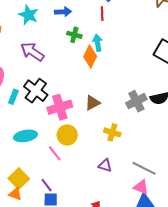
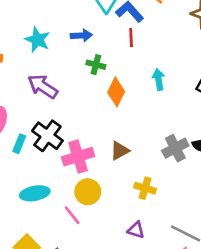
cyan arrow: (98, 43) -> (159, 79), moved

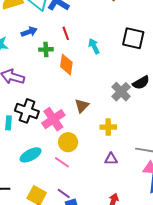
red line: (131, 37) -> (66, 33), moved

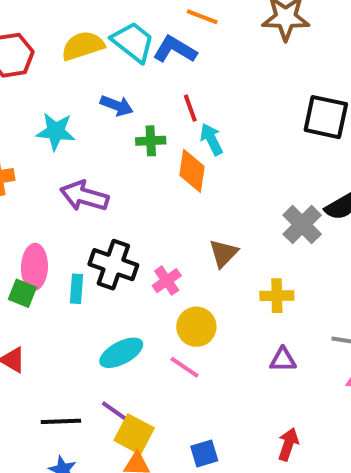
blue arrow: (29, 32) -> (117, 106), turned 42
cyan arrow: (94, 46) -> (211, 139), moved
pink cross: (53, 119) -> (167, 281), size x0.6
purple line: (64, 193) -> (114, 411), moved

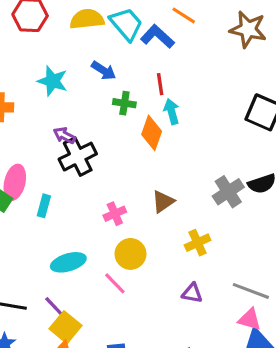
purple arrow: (84, 196) -> (64, 135), size x0.6
black cross: (113, 265) -> (78, 157), moved, turned 33
yellow cross: (277, 296) -> (198, 243), turned -35

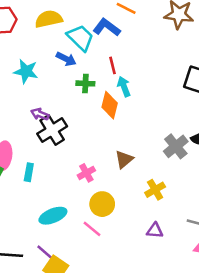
cyan trapezoid: (126, 24) -> (80, 38), moved

